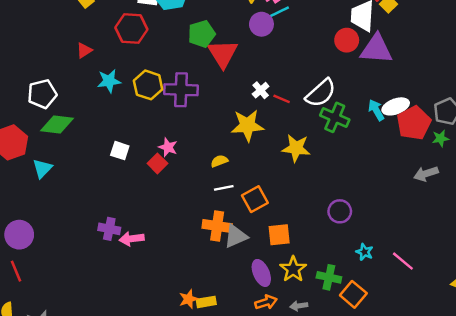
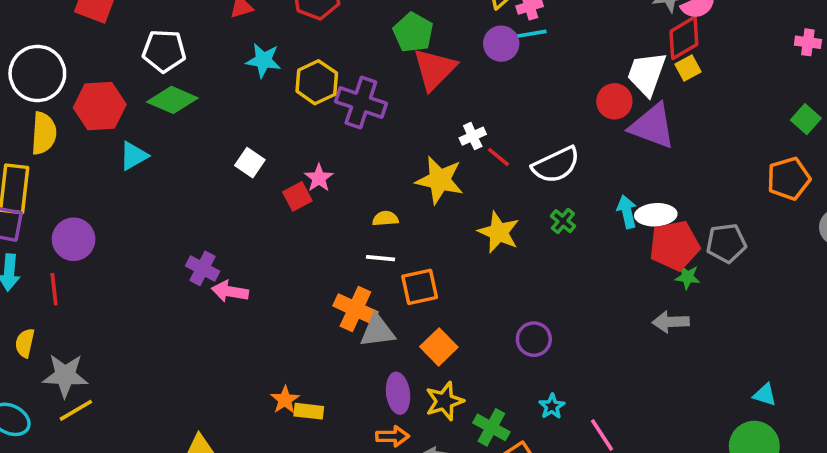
green pentagon: (202, 34) -> (413, 32), turned 30
green cross: (335, 117) -> (563, 221), moved, size x0.6
green star: (440, 138) -> (687, 277), moved
orange square: (279, 235) -> (439, 347), turned 35
orange star: (189, 299) -> (285, 400), turned -30

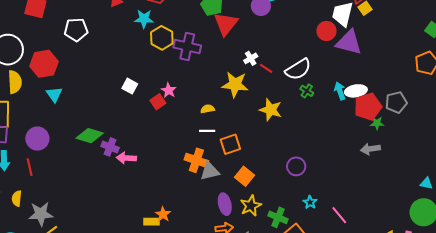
cyan star: (263, 60) -> (144, 19), moved
green diamond: (172, 100) -> (90, 136), moved
cyan triangle: (134, 156) -> (54, 94), moved, turned -30
green cross: (563, 221) -> (307, 91), moved
yellow rectangle: (309, 411) -> (152, 222), moved

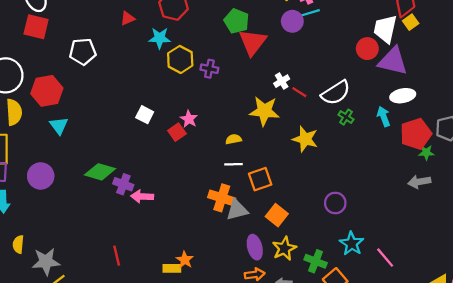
purple cross: (187, 47) -> (209, 69), size x0.6
white ellipse: (356, 91) -> (403, 96), moved
red line: (30, 167) -> (117, 256), moved
cyan star: (310, 202) -> (352, 244), size x1.5

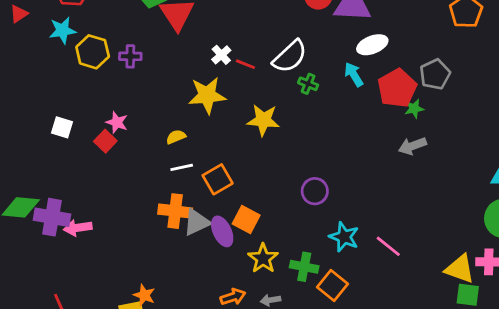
purple cross: (123, 184) -> (52, 217), size x1.4
purple ellipse: (255, 247) -> (222, 231), moved

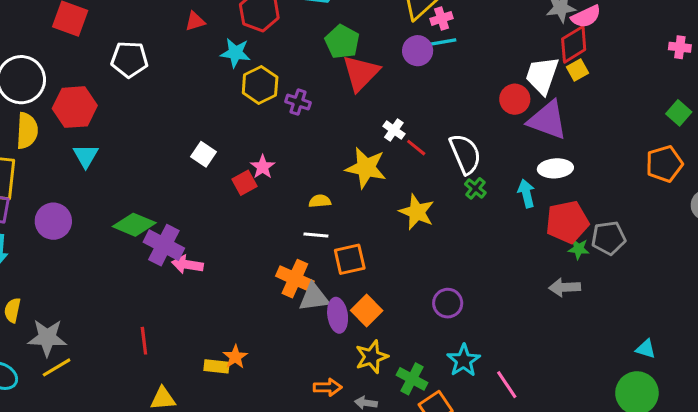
white cross: (221, 55) -> (394, 130), turned -30
white semicircle: (290, 56) -> (465, 154), turned -87
gray pentagon: (435, 74) -> (609, 238), moved

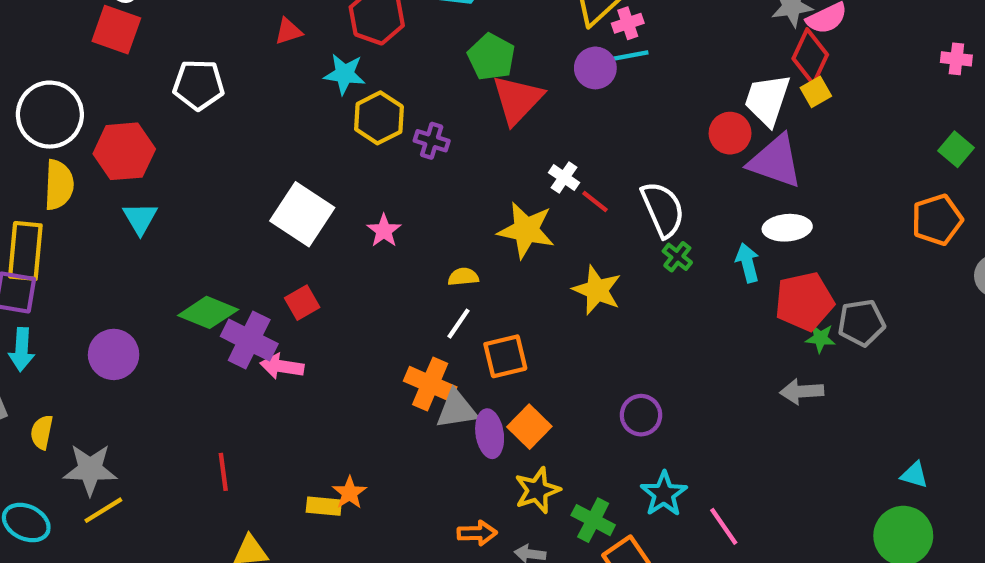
red diamond: (574, 44) -> (810, 57), turned -33
white square: (204, 154) -> (302, 214), size x1.8
red square: (244, 183) -> (302, 303), moved
purple circle: (53, 221) -> (114, 354), moved
white line: (316, 235) -> (458, 324), turned -60

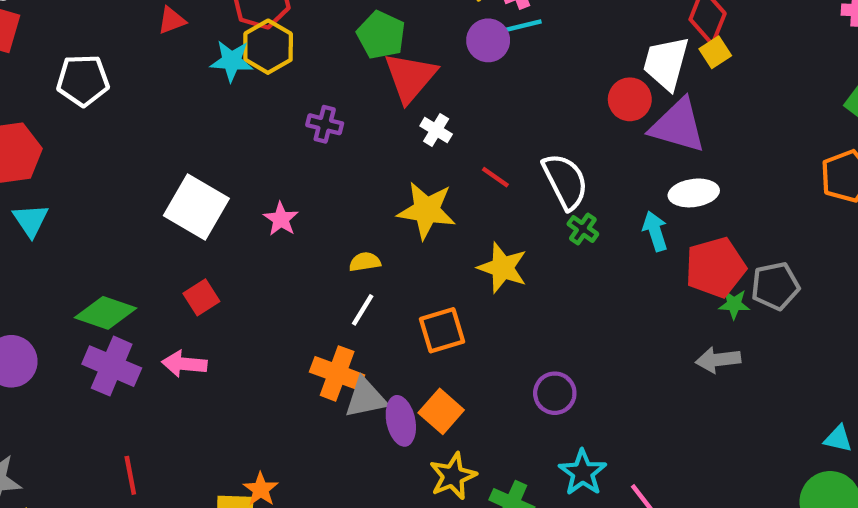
yellow hexagon: (379, 118) -> (268, 47), moved
white cross: (564, 178) -> (436, 130), moved
purple cross: (249, 340) -> (112, 366), moved
orange square: (505, 356) -> (442, 330), moved

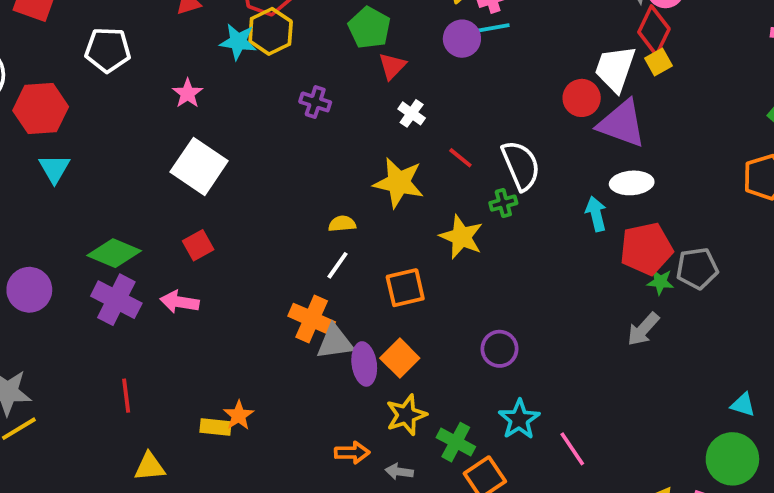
red triangle: (410, 77) -> (392, 66), size x0.6
pink star: (281, 219) -> (188, 93), moved
green cross: (583, 229) -> (503, 203), moved, turned 36
gray arrow: (718, 360) -> (643, 329), turned -45

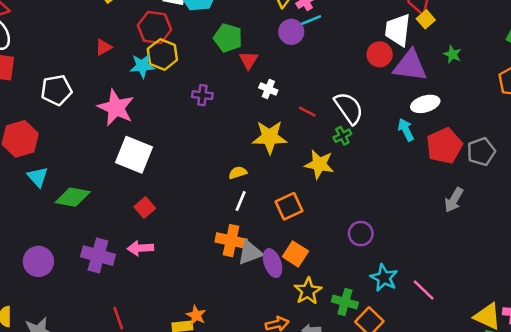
pink star: (188, 93) -> (116, 108), size x1.8
green diamond: (114, 253) -> (73, 197), moved
green star: (660, 282) -> (452, 54), moved, turned 30

